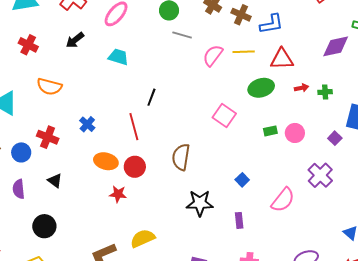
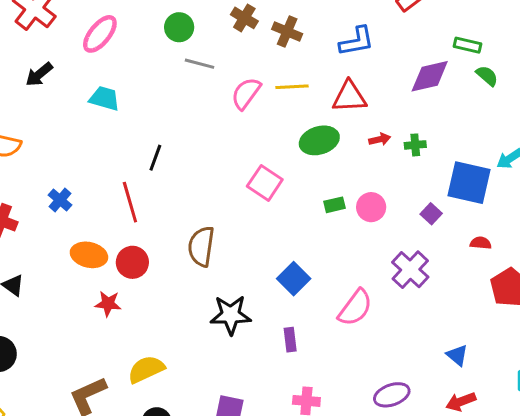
blue L-shape: (271, 24) -> (357, 41), moved
blue square: (242, 180) -> (294, 279), size x1.5

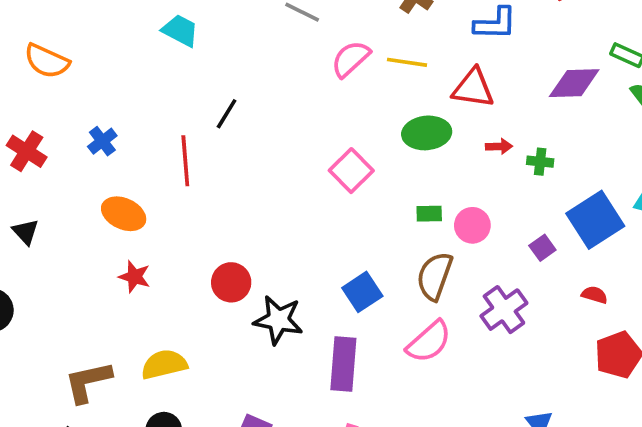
blue square: (469, 183) -> (595, 220), turned 33
brown semicircle: (201, 246) -> (435, 276), moved
red circle: (132, 262) -> (231, 282), moved
purple rectangle: (290, 340) -> (343, 364), size x1.8

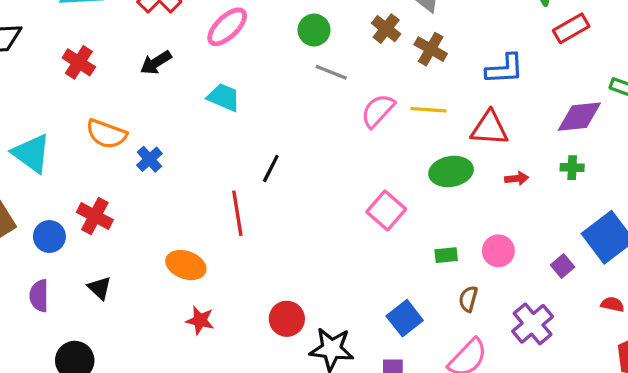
blue cross: (102, 141) -> (149, 159), moved
green cross: (540, 162) -> (572, 168), moved
green rectangle: (429, 214) -> (446, 255), moved
brown semicircle: (435, 276) -> (468, 299), size x0.6

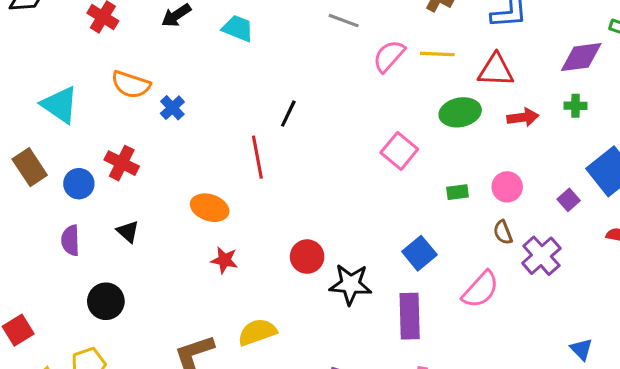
cyan trapezoid: (224, 97) -> (238, 28), moved
red arrow: (517, 178) -> (523, 117), size x1.4
brown semicircle: (468, 299) -> (503, 232), moved, turned -35

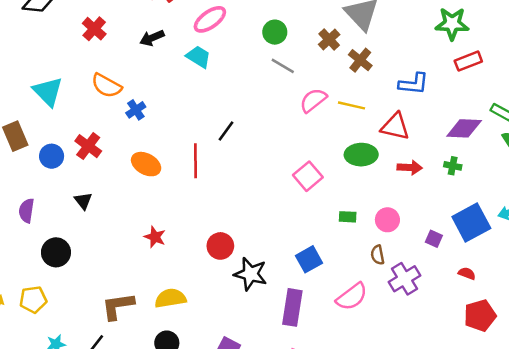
purple square: (569, 200) -> (434, 239), turned -35
orange ellipse: (210, 208) -> (146, 164), moved
purple semicircle: (70, 240) -> (26, 211), moved

